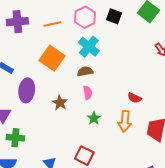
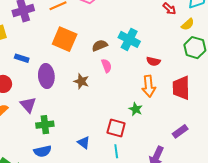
cyan cross: (89, 47) -> (129, 39), moved
green star: (94, 118) -> (136, 109), moved

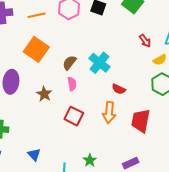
brown semicircle: (100, 45) -> (69, 63), turned -42
green star: (136, 109) -> (90, 160), moved
red square: (116, 128) -> (74, 116), moved

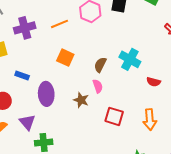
orange square: (36, 49) -> (65, 58), size x0.7
pink semicircle: (72, 84) -> (98, 86), moved
orange arrow: (109, 112) -> (150, 120), moved

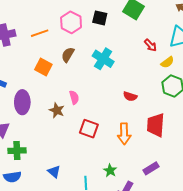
cyan cross: (130, 59) -> (103, 59), moved
brown semicircle: (100, 65) -> (68, 55), moved

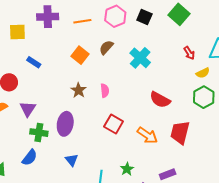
red semicircle: (130, 96) -> (160, 100), size x1.5
purple ellipse: (22, 102) -> (65, 124), moved
brown star: (57, 110) -> (79, 90), moved
orange arrow: (124, 134) -> (147, 135), turned -65
blue semicircle: (12, 177) -> (30, 158), turned -54

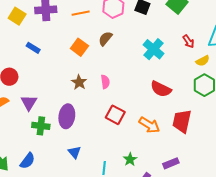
yellow square: (17, 32) -> (17, 16), moved, turned 36
cyan cross: (140, 58) -> (154, 49), moved
blue rectangle: (34, 62) -> (33, 48), moved
blue semicircle: (30, 158) -> (27, 161), moved

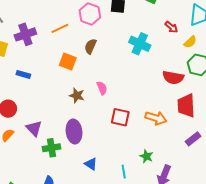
red semicircle: (161, 89) -> (173, 77), moved
purple rectangle: (171, 163) -> (193, 139), moved

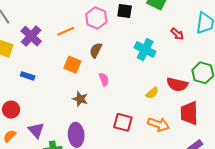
purple cross: (25, 34) -> (31, 36), turned -30
yellow semicircle: (190, 42) -> (152, 93), moved
pink semicircle: (102, 88) -> (104, 79), moved

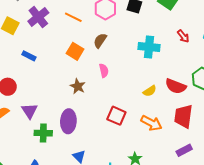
orange line: (66, 31) -> (73, 17), turned 42
cyan cross: (145, 50) -> (149, 47), turned -30

